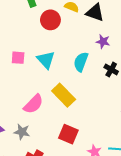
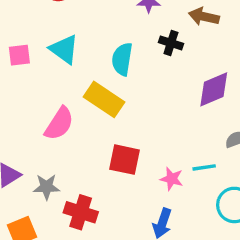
cyan semicircle: (81, 62) -> (122, 59), moved
gray star: (22, 132) -> (47, 187), moved

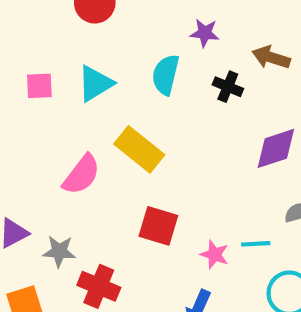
cyan triangle: (64, 49) -> (95, 83), turned 48
cyan semicircle: (122, 59) -> (166, 75), moved

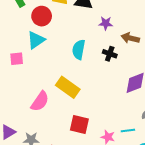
purple star: (205, 33) -> (106, 23), moved
cyan triangle: (95, 83) -> (36, 40), moved

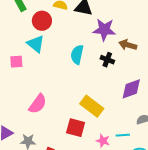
purple star: (106, 23) -> (104, 30), size x1.6
cyan triangle: (36, 40) -> (36, 44), turned -48
yellow rectangle: (68, 87) -> (92, 106), moved

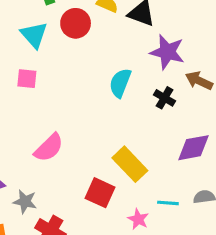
cyan triangle: (36, 44) -> (34, 35), moved
cyan line: (123, 135) -> (168, 203), moved

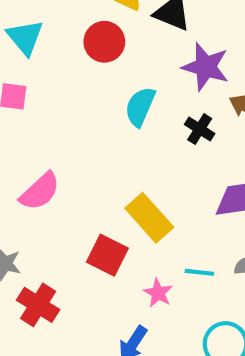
red circle: (76, 23) -> (104, 42), moved

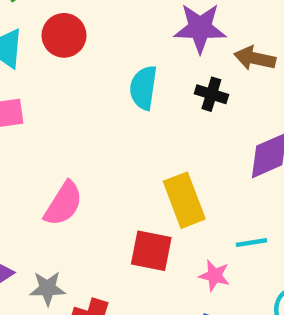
red circle: (104, 42) -> (64, 35), moved
yellow rectangle: (149, 218) -> (184, 200), turned 36

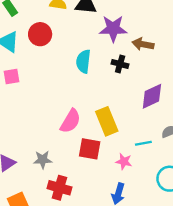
pink semicircle: (63, 204) -> (70, 121), moved
gray star: (47, 288) -> (43, 160), moved

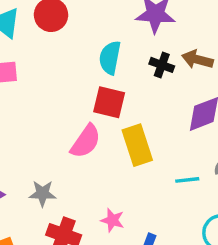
brown arrow: (143, 44) -> (197, 59), moved
red square: (90, 149) -> (109, 102), moved
pink star: (124, 161) -> (112, 220), moved

